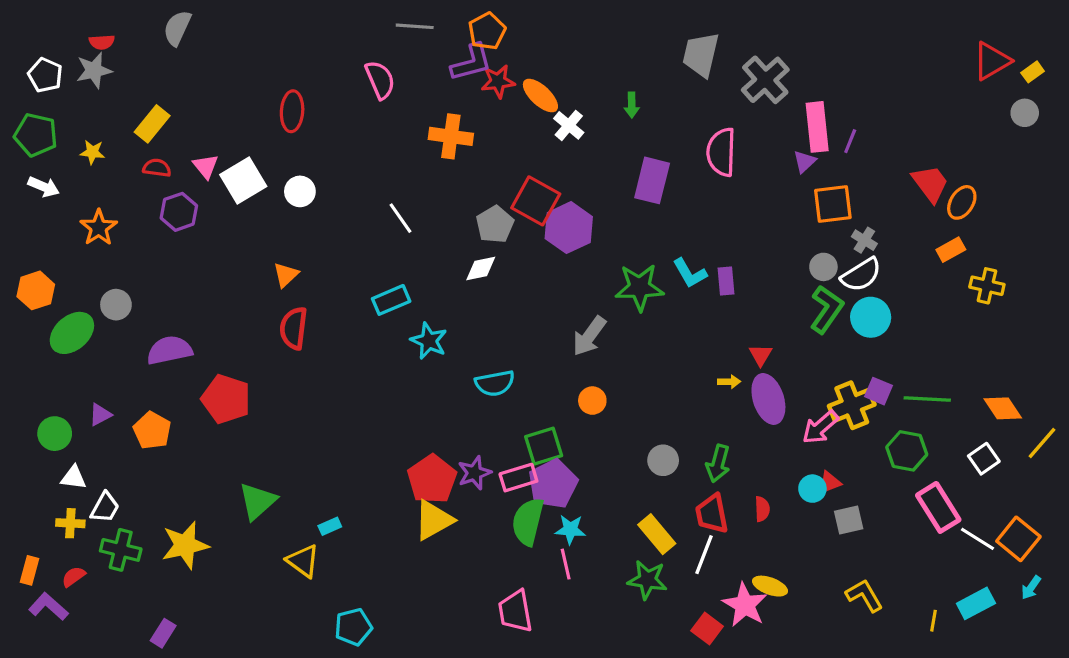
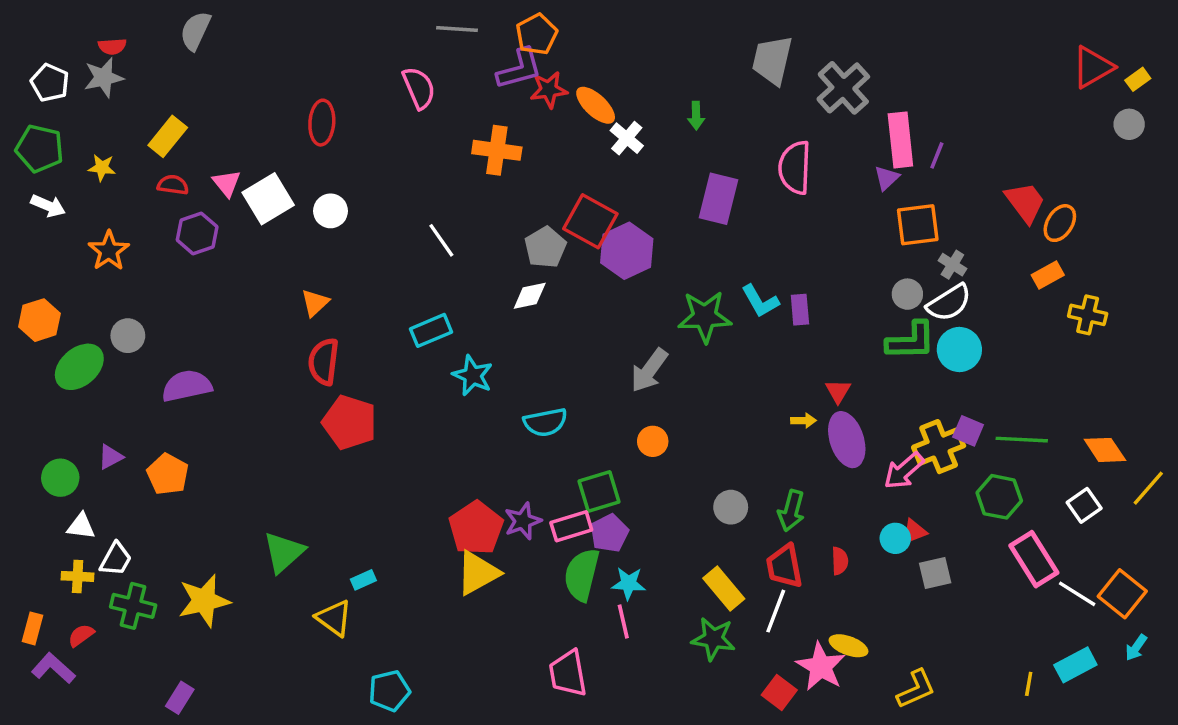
green L-shape: (827, 309) -> (911, 341), turned 54
red pentagon: (226, 399) -> (350, 422), moved
purple pentagon: (553, 484) -> (609, 533), size x0.7
yellow L-shape: (864, 595) -> (916, 689), moved, turned 96

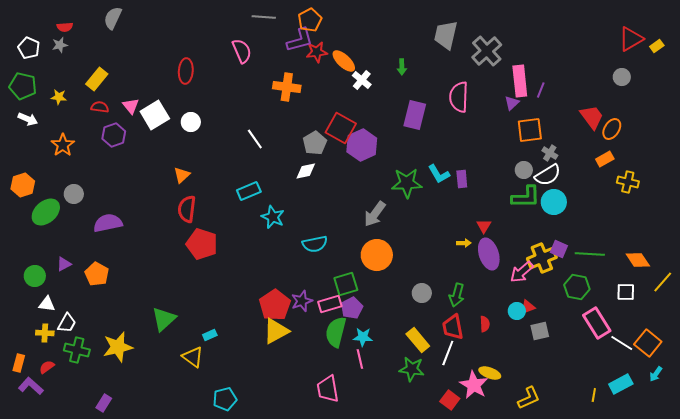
gray star: (104, 78) -> (60, 45), size x0.7
gray circle: (1129, 124) -> (622, 77), moved
orange circle: (653, 441) -> (377, 255), size x1.8
white square: (1084, 505) -> (626, 292), turned 36

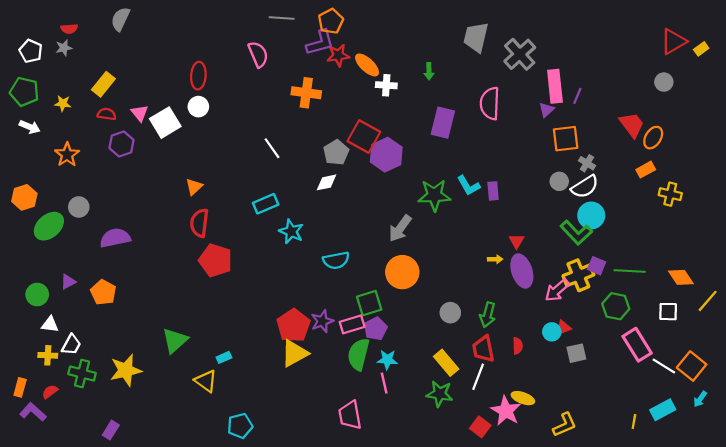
white cross: (362, 80) -> (386, 85), turned -36
white circle: (191, 122) -> (198, 107), moved
green L-shape: (526, 197) -> (576, 233), moved, turned 48

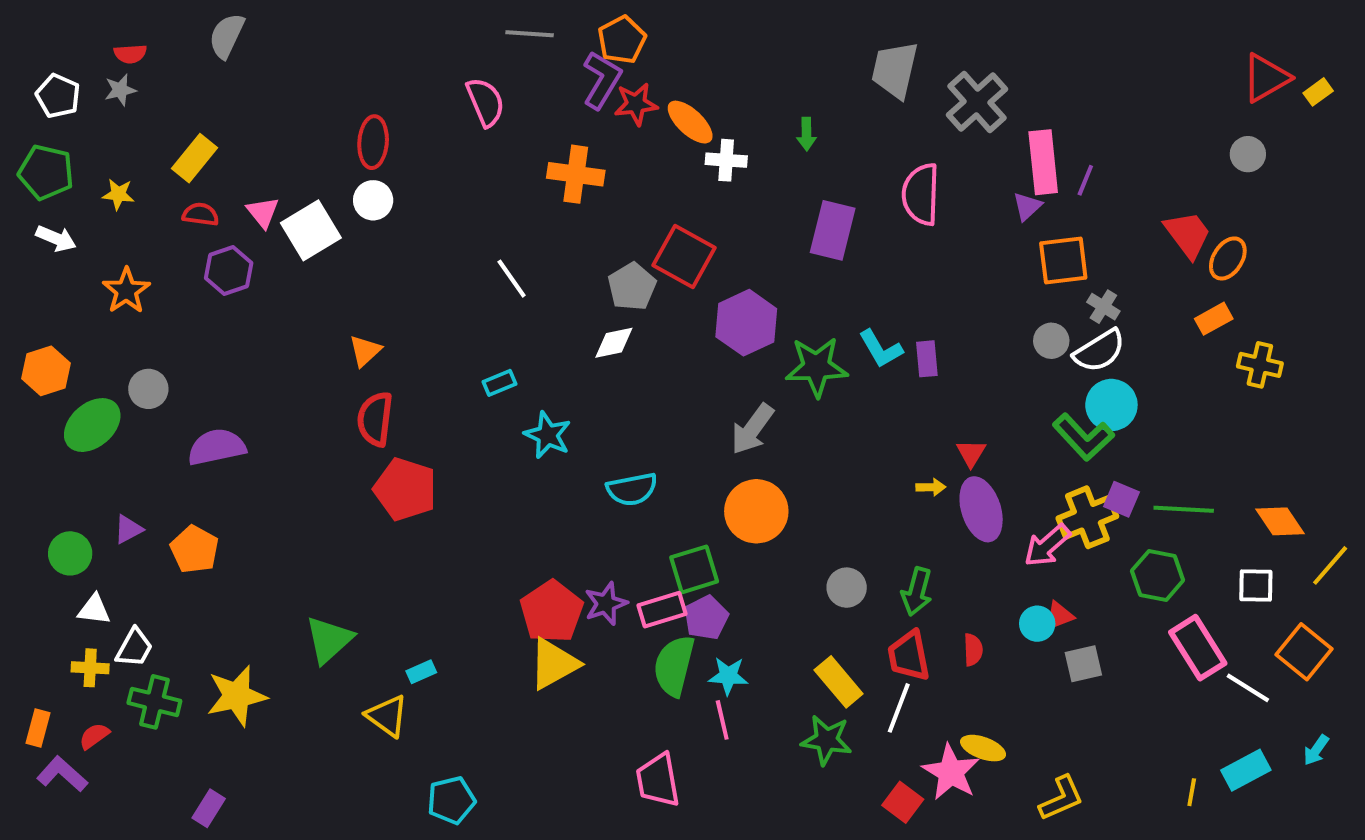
purple L-shape: (320, 43) -> (602, 80), turned -44
purple hexagon: (386, 155) -> (746, 323), moved
cyan rectangle: (266, 204) -> (499, 383), size x0.7
orange square: (692, 366) -> (1304, 652), moved

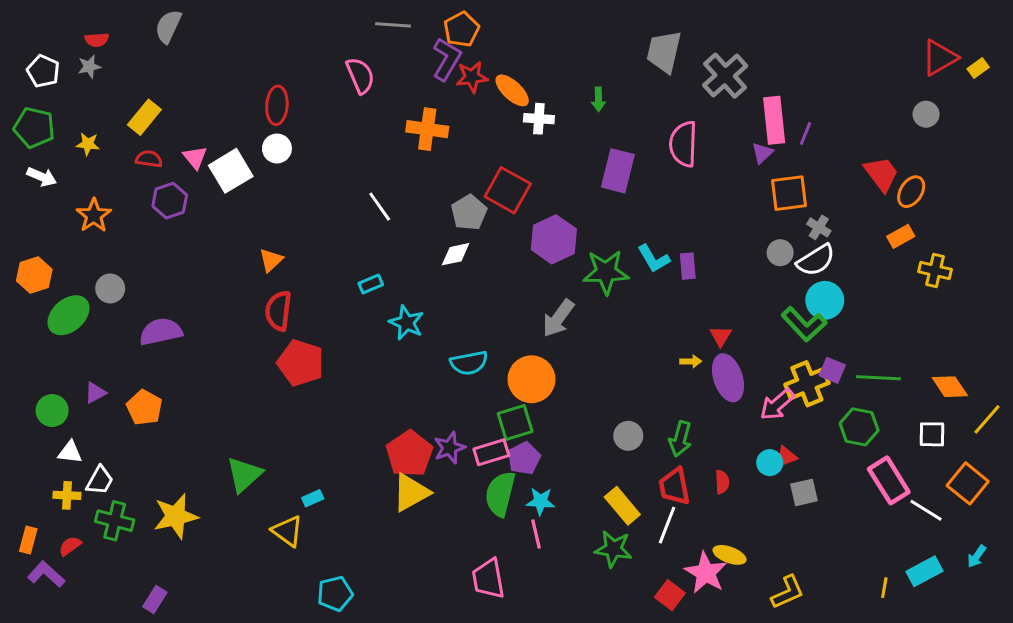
orange circle: (756, 511) -> (531, 379), moved

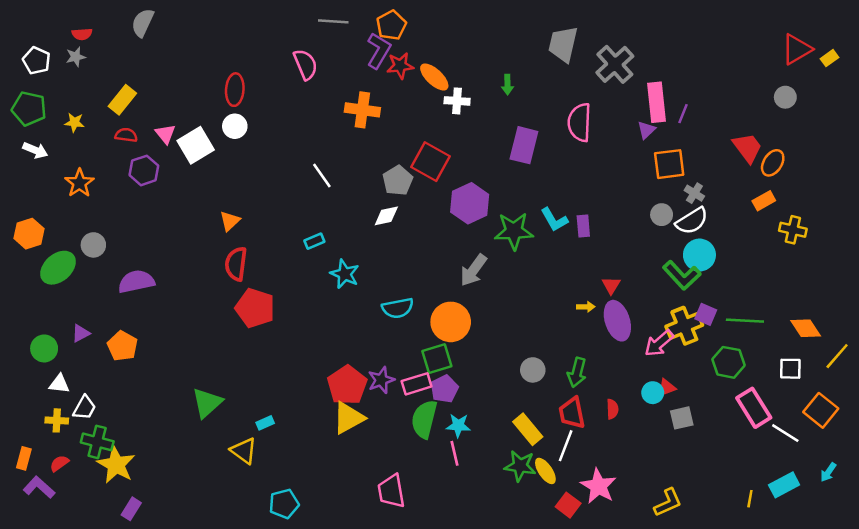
yellow star: (176, 516) -> (116, 465), moved, turned -30
yellow ellipse: (730, 555) -> (545, 471), moved, turned 36
pink trapezoid: (488, 579) -> (391, 491), moved

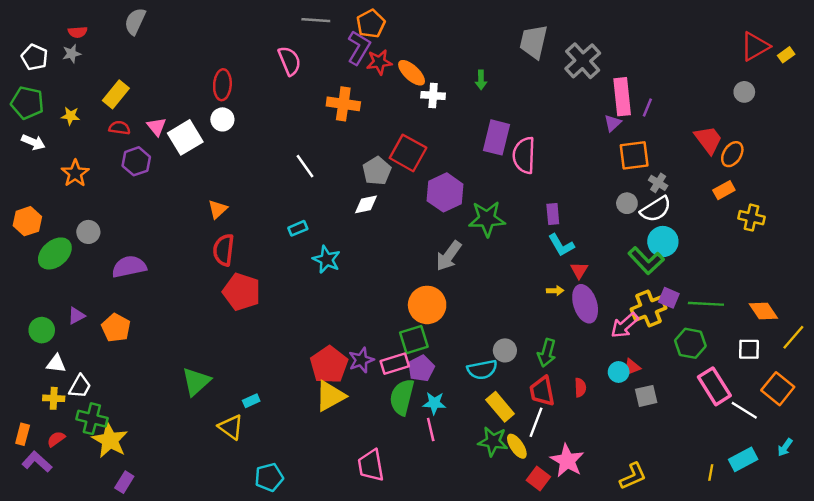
pink semicircle: (579, 122) -> (524, 155), moved
cyan L-shape: (554, 220) -> (561, 245), moved
cyan semicircle: (398, 308) -> (482, 370), moved

